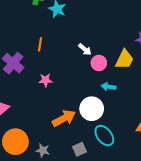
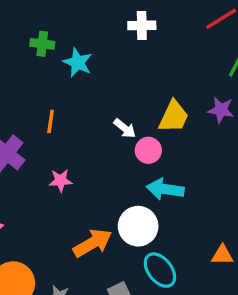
yellow trapezoid: (124, 59) -> (174, 117), moved
cyan arrow: (108, 87) -> (165, 189), size x1.5

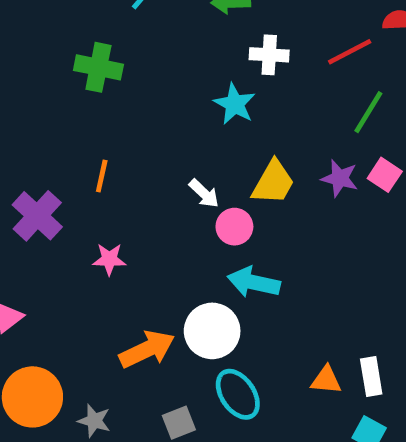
white cross: (142, 25) -> (269, 55), moved
green cross: (42, 44) -> (98, 67), size x1.4
cyan star: (78, 62) -> (235, 104), moved

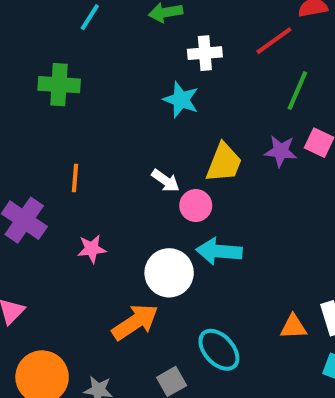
white circle: (212, 331) -> (169, 273), moved

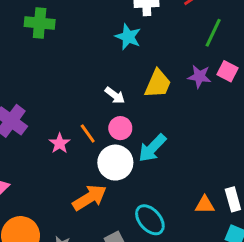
orange line: (75, 178) -> (88, 134), moved, turned -42
pink circle: (196, 206) -> (120, 128), moved
pink star: (92, 249) -> (60, 143), turned -30
cyan arrow: (219, 251) -> (152, 148), turned -52

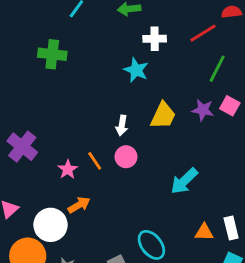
white arrow: (115, 95) -> (122, 125), turned 60
cyan arrow: (152, 148) -> (184, 181), moved
white circle: (115, 163) -> (51, 225), moved
orange arrow: (90, 198) -> (79, 205), moved, size x0.7

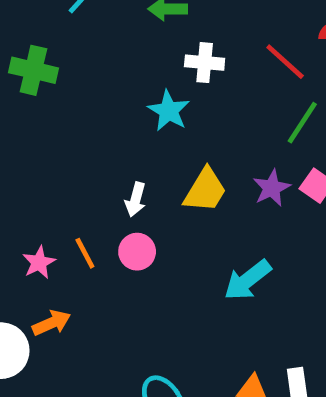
red line: (203, 33) -> (285, 62), turned 68
purple star: (203, 110) -> (272, 188), turned 30
cyan arrow: (184, 181) -> (248, 280), moved

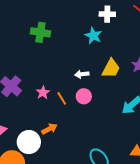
green cross: (33, 70) -> (40, 32), moved
white arrow: (136, 199) -> (82, 74), turned 72
pink star: (39, 262) -> (43, 93), moved

